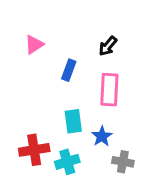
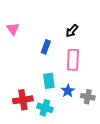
pink triangle: (34, 45) -> (13, 29), moved, turned -32
cyan cross: (67, 162) -> (45, 108), turned 35
gray cross: (123, 162) -> (88, 97), moved

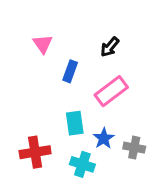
pink triangle: (13, 29) -> (43, 44), moved
pink rectangle: (73, 60) -> (111, 91), turned 50
cyan cross: (45, 108) -> (82, 164), moved

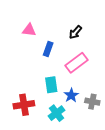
pink triangle: (43, 44) -> (29, 30), turned -48
cyan cross: (82, 164) -> (57, 113), turned 35

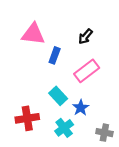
pink triangle: (29, 30) -> (33, 34), size x1.5
cyan rectangle: (51, 85) -> (58, 96), turned -35
gray cross: (92, 102) -> (104, 133), moved

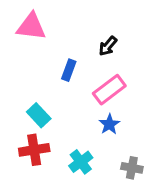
pink triangle: (33, 34) -> (31, 27), moved
cyan rectangle: (58, 96) -> (39, 115), moved
blue star: (81, 108) -> (109, 124), moved

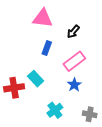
pink triangle: (31, 27) -> (43, 18), moved
cyan rectangle: (39, 115) -> (36, 79), moved
red cross: (34, 150) -> (14, 88), moved

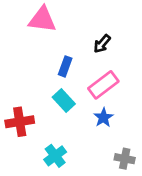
pink triangle: (43, 18) -> (42, 20), moved
cyan rectangle: (36, 79) -> (64, 100), moved
cyan cross: (55, 110) -> (55, 156), moved

